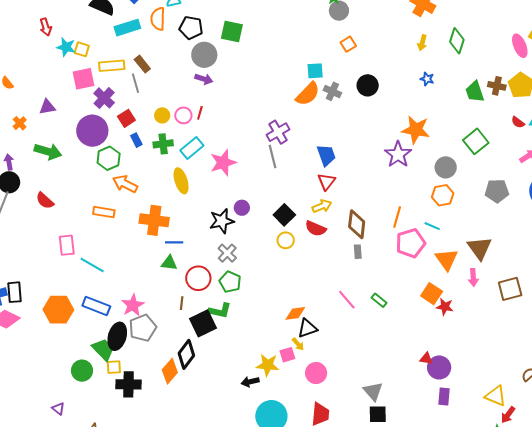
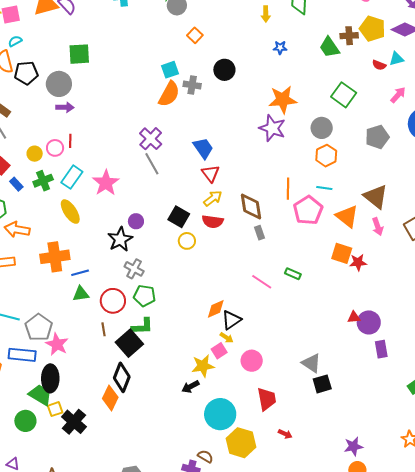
black pentagon: (191, 28) -> (26, 73), moved
gray pentagon: (143, 328) -> (39, 327), moved
black cross: (128, 384) -> (74, 422), turned -35

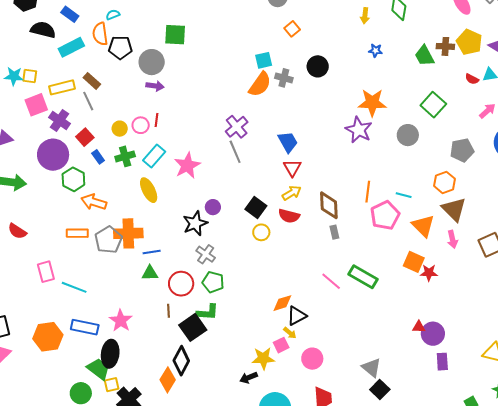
orange hexagon: (326, 156) -> (445, 182), moved
green rectangle: (293, 274) -> (363, 277), size x1.8
gray pentagon: (39, 327) -> (108, 240), moved
black square: (322, 384) -> (380, 389), turned -36

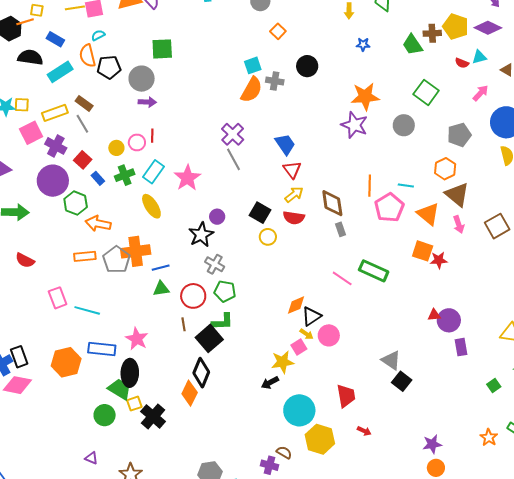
pink circle: (312, 359) -> (329, 335), moved

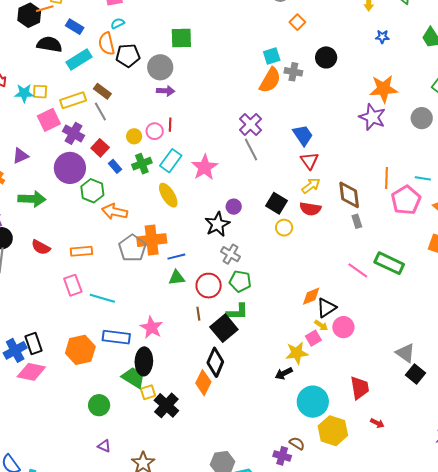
orange rectangle: (85, 256) -> (81, 251), moved
green circle: (105, 415) -> (99, 405), moved

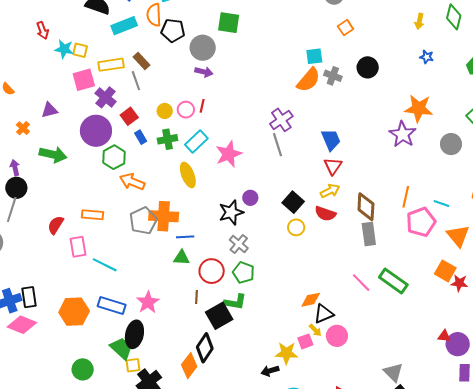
gray rectangle: (357, 221) -> (369, 234), size x1.6
red semicircle: (41, 247) -> (56, 225), moved, turned 84

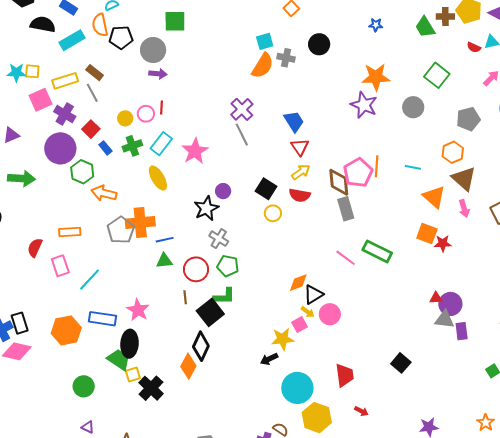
pink pentagon: (421, 222) -> (358, 173), moved
cyan line: (105, 265) -> (89, 280), turned -65
gray triangle: (393, 372) -> (445, 319), moved, turned -30

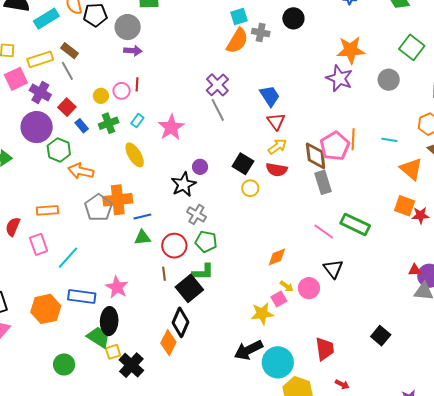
cyan rectangle: (161, 144) -> (137, 121), size x0.6
black triangle: (313, 294) -> (333, 269), moved, turned -35
black arrow: (269, 359) -> (248, 350), moved, size x1.6

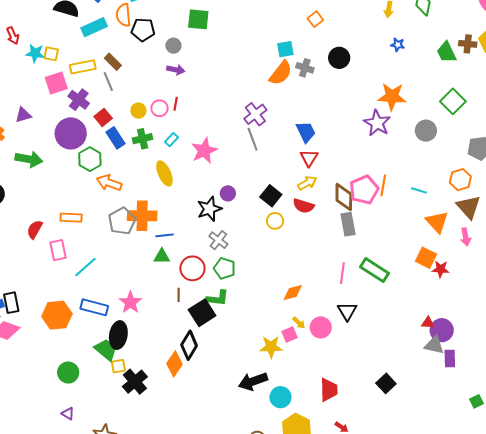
gray circle: (128, 27) -> (173, 46), size x0.6
blue rectangle: (82, 126) -> (116, 138), size x1.5
pink line: (324, 231) -> (342, 273), turned 55
cyan circle: (278, 362) -> (280, 397), size x0.7

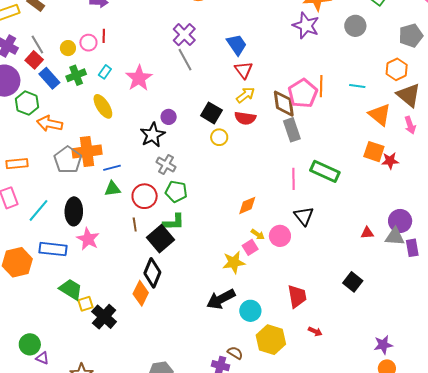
gray line: (108, 82) -> (37, 45), moved
red triangle: (428, 323) -> (367, 233), moved
black ellipse: (118, 335) -> (74, 211), moved
green circle: (68, 372) -> (30, 344), moved

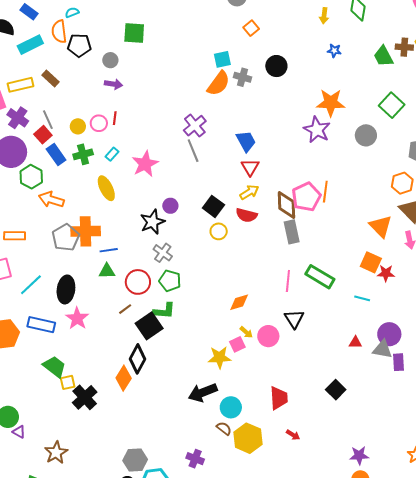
cyan line: (357, 86) -> (362, 298), moved
brown line: (135, 225) -> (125, 309), turned 56
brown semicircle: (235, 353) -> (224, 428), moved

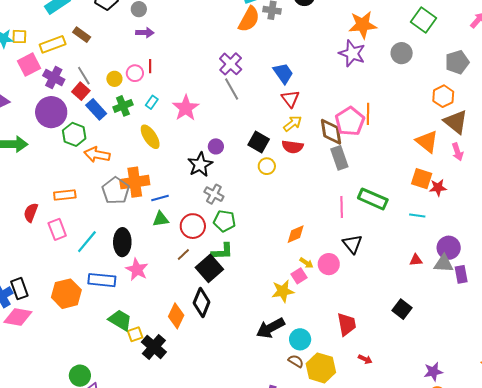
orange diamond: (124, 378) -> (176, 316), moved

